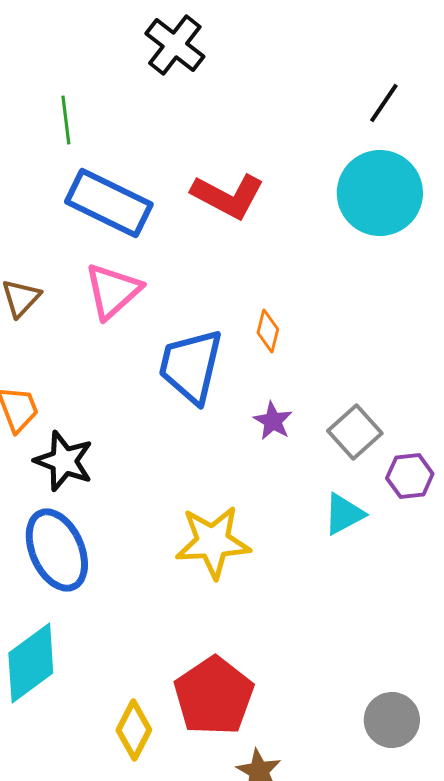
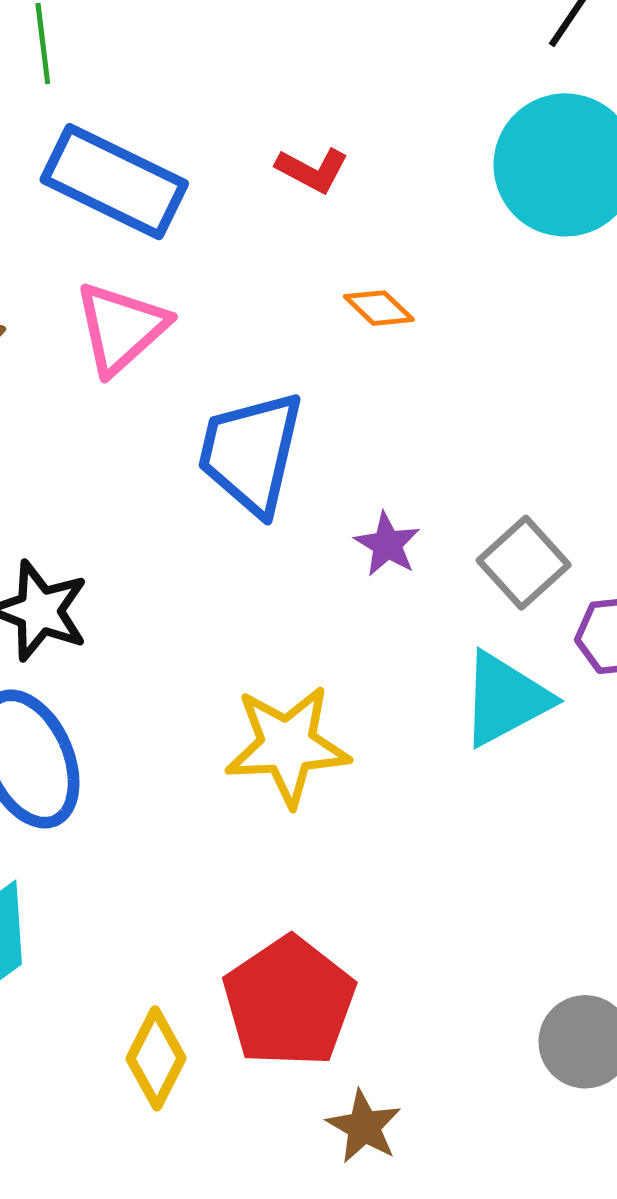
red L-shape: (228, 196) -> (312, 170), size x0.6
orange diamond: (268, 331) -> (379, 308), moved, turned -60
cyan triangle: (344, 514) -> (505, 699), size x1.4

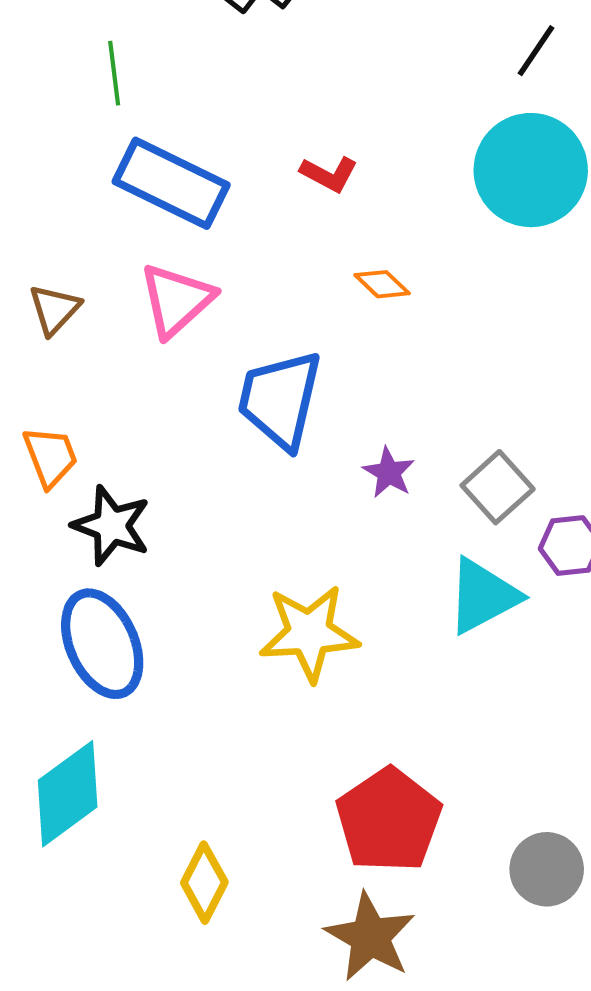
red pentagon: (289, 1002) -> (389, 820), moved
brown star: (364, 1127) -> (370, 937), size x1.5

